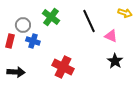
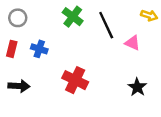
green cross: (51, 17) -> (73, 17), moved
gray circle: (23, 25) -> (18, 18), moved
black star: (115, 61) -> (137, 87), moved

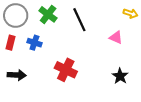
green cross: (73, 17) -> (48, 14), moved
gray circle: (18, 18) -> (16, 15), size x1.5
black line: (106, 25) -> (79, 20), moved

